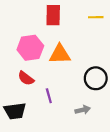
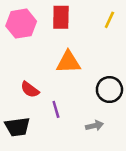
yellow line: (96, 17) -> (109, 20), turned -64
pink hexagon: (30, 48) -> (21, 24), moved

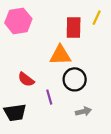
red rectangle: (61, 17) -> (74, 28), moved
black circle: (109, 90) -> (75, 79), moved

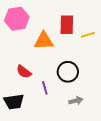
yellow line: (97, 18) -> (88, 35), moved, turned 48
orange triangle: (60, 55) -> (44, 41), moved

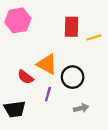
orange triangle: (44, 41) -> (47, 64), moved, turned 30
purple line: (45, 88) -> (48, 94), turned 32

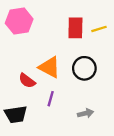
yellow line: (94, 37) -> (99, 29), moved
black circle: (73, 77) -> (84, 68), moved

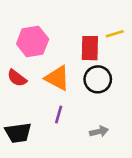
pink hexagon: (19, 21) -> (33, 42), moved
red rectangle: (75, 28) -> (90, 48), moved
red semicircle: (27, 81) -> (17, 78), moved

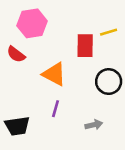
pink hexagon: (33, 42) -> (32, 23), moved
red semicircle: (17, 78) -> (16, 54), moved
black circle: (98, 79) -> (109, 82), moved

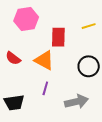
red rectangle: (85, 46) -> (58, 37), moved
red semicircle: (16, 54) -> (13, 58), moved
gray arrow: (94, 125) -> (76, 102), size x1.6

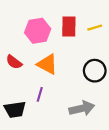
pink hexagon: (26, 19) -> (38, 31), moved
red rectangle: (58, 37) -> (69, 26), moved
purple line: (45, 88) -> (40, 94), moved

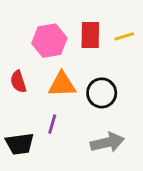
red semicircle: (14, 62) -> (18, 82), turned 35
orange triangle: (47, 64) -> (62, 84), turned -30
black circle: (95, 71) -> (102, 93), moved

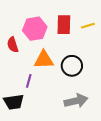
red semicircle: (18, 82) -> (13, 45), moved
purple line: (52, 124) -> (29, 81), moved

